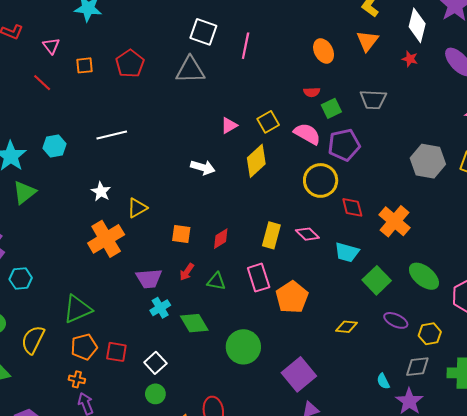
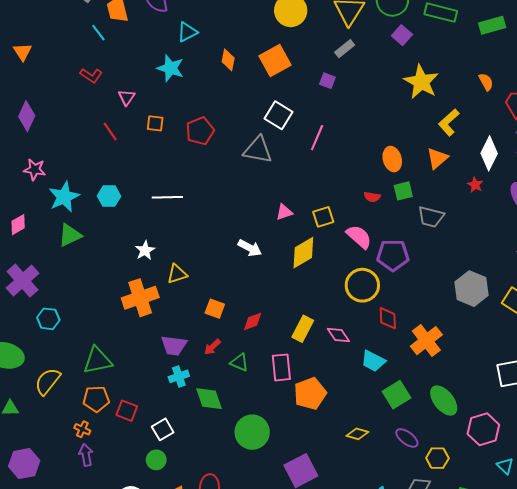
green square: (331, 108) -> (403, 191), moved

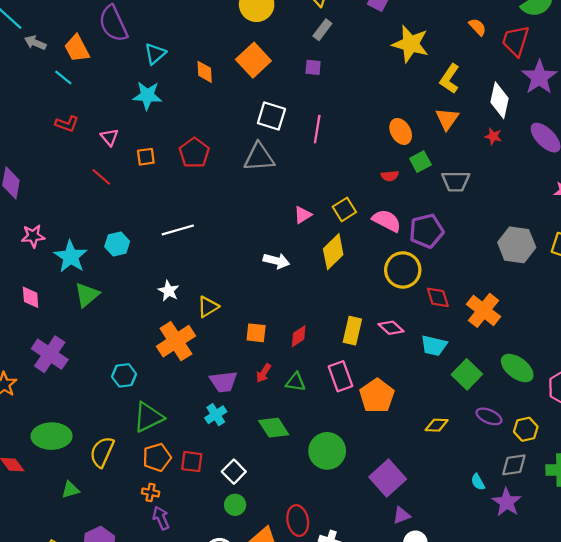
pink diamond: (18, 225) -> (31, 297), turned -50
cyan hexagon: (48, 319) -> (124, 375), moved
cyan cross: (179, 376) -> (216, 415), moved

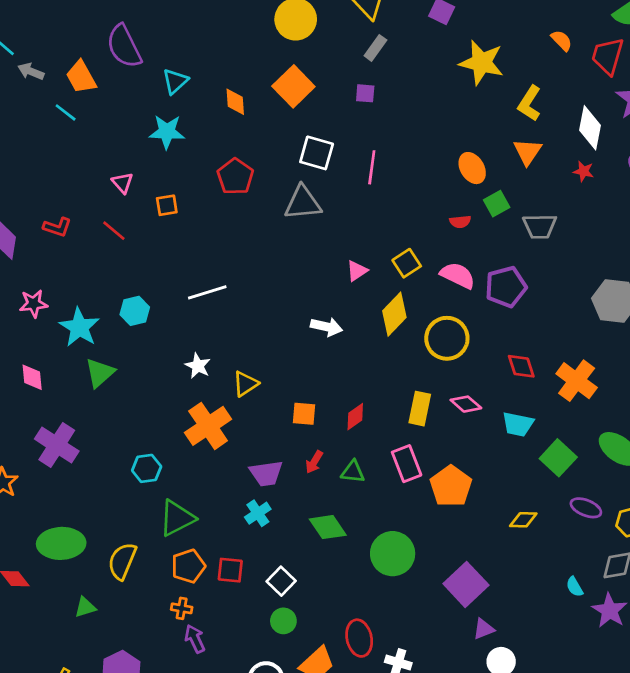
red L-shape: (67, 124) -> (57, 227), moved
red pentagon: (194, 153) -> (235, 177), moved
yellow circle: (403, 270) -> (447, 338), moved

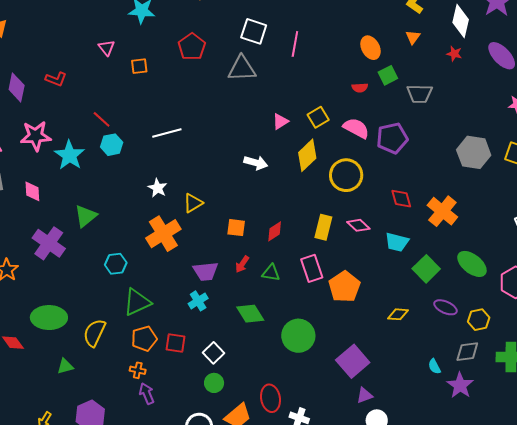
orange triangle: (528, 152) -> (413, 37), size x0.7
red line: (114, 231) -> (102, 119), moved
pink star: (34, 304) -> (36, 136), size x1.4
green triangle: (100, 373) -> (86, 216), moved

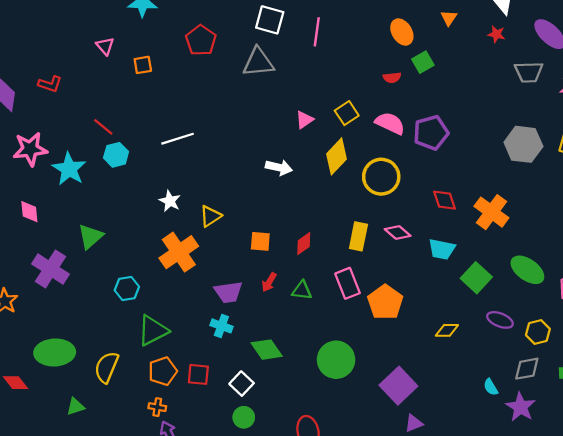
gray trapezoid: (420, 94) -> (529, 72), moved
cyan cross: (198, 301) -> (221, 326), turned -36
green diamond: (250, 314) -> (267, 350), moved

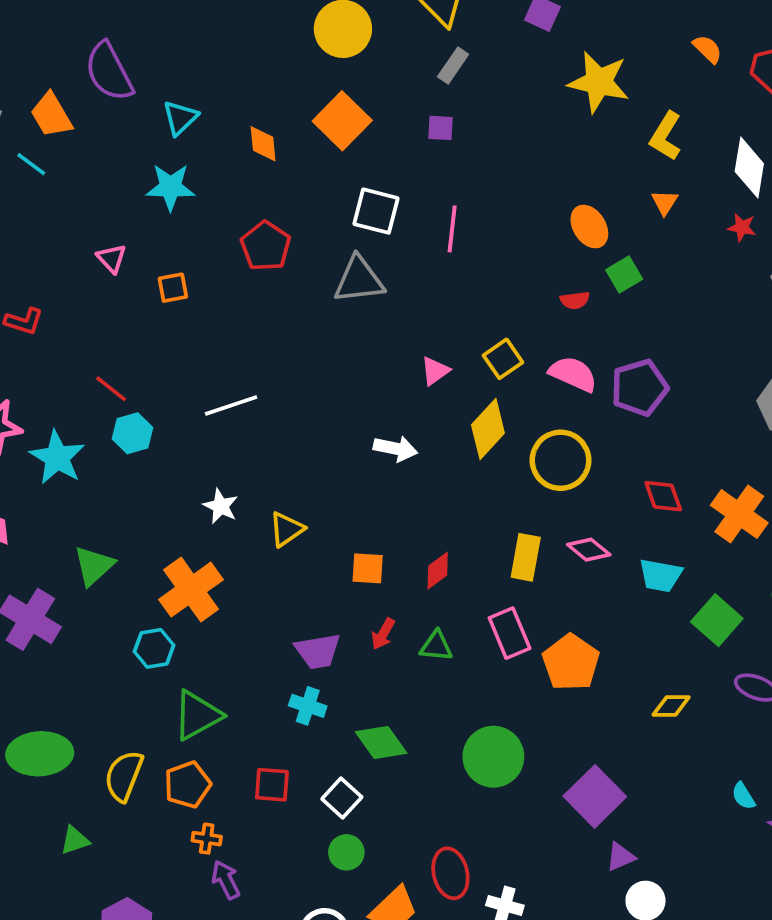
orange cross: (179, 252) -> (191, 590), moved
orange pentagon: (163, 371) -> (187, 785), moved

